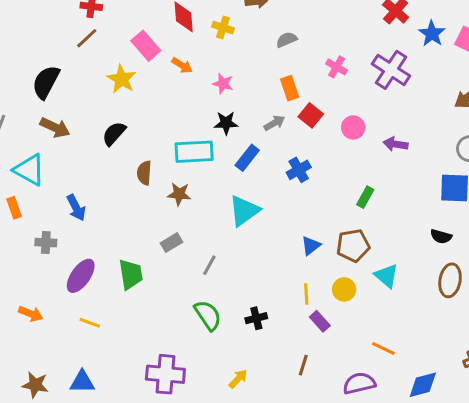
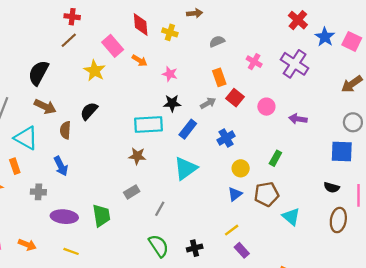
brown semicircle: (144, 173) -> (65, 130), moved
purple ellipse: (81, 276) -> (64, 217), turned 60
yellow circle: (344, 289) -> (241, 168), moved
yellow line: (306, 294) -> (232, 230), turned 56

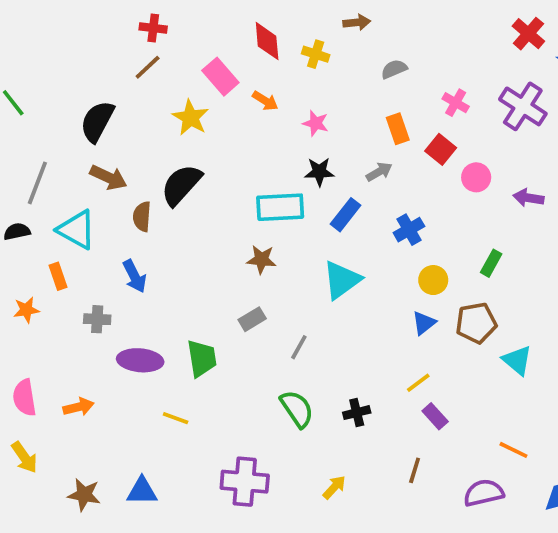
red square: (235, 98) -> (441, 149), moved
black semicircle: (89, 111) -> (181, 185), size x1.4
orange arrow: (27, 245) -> (79, 407), turned -36
yellow line: (71, 251) -> (176, 418), moved

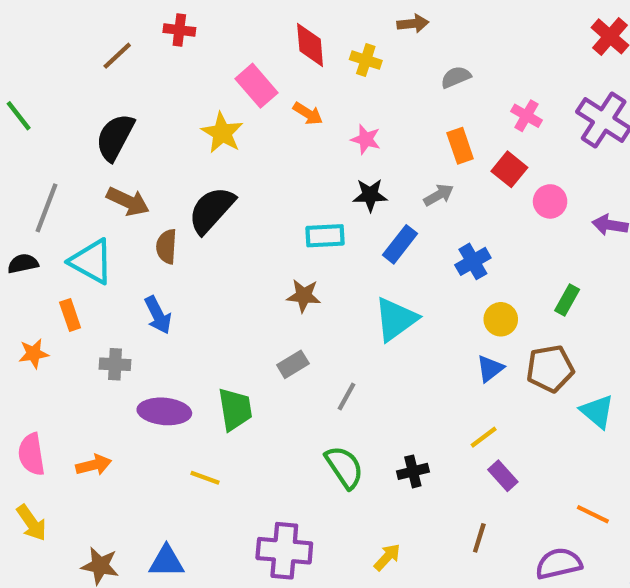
brown line: (148, 67) -> (117, 56), moved
cyan rectangle: (280, 207) -> (325, 236), size x0.7

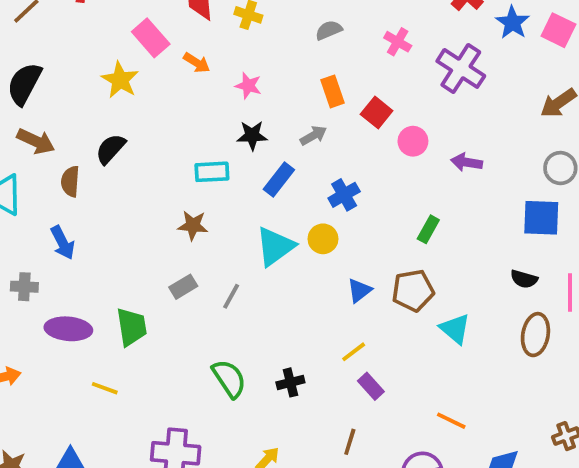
pink cross: (526, 116) -> (398, 42), moved
black semicircle: (211, 210) -> (110, 149), size x0.7
yellow circle: (501, 319) -> (323, 239), moved
gray line: (346, 396) -> (231, 296), moved

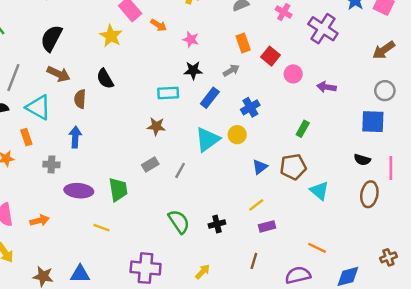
black semicircle: (110, 149) -> (105, 79), turned -72
blue arrow: (63, 243) -> (75, 137), turned -150
purple rectangle: (371, 386) -> (267, 226), turned -63

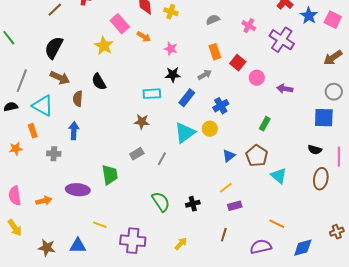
brown pentagon: (293, 167) -> (257, 156), turned -30
purple ellipse: (79, 191) -> (78, 190), moved
yellow line: (101, 228) -> (100, 225), moved

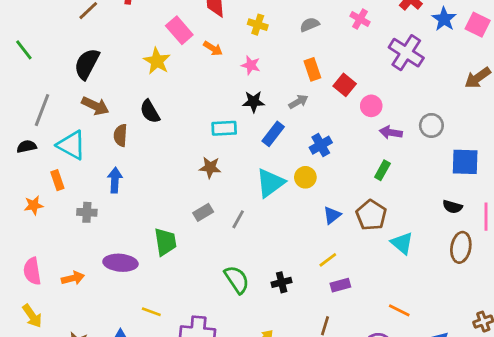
yellow cross: (171, 12) -> (258, 25), moved
pink cross: (249, 26) -> (360, 19), moved
purple arrow: (285, 89) -> (391, 132), moved
gray circle: (334, 92) -> (431, 125), moved

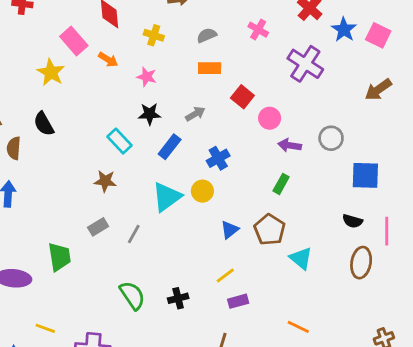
orange rectangle: (312, 69) -> (210, 68), moved, turned -70
cyan rectangle: (224, 128) -> (120, 141), turned 50

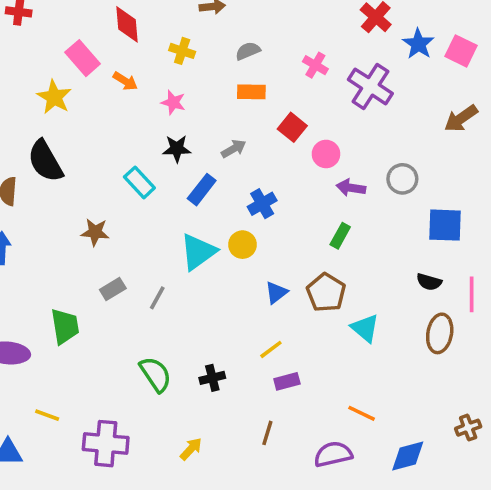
pink cross: (258, 30) -> (315, 65), moved
black semicircle: (44, 124) -> (45, 161), size x1.4
brown star: (105, 181) -> (95, 232), moved

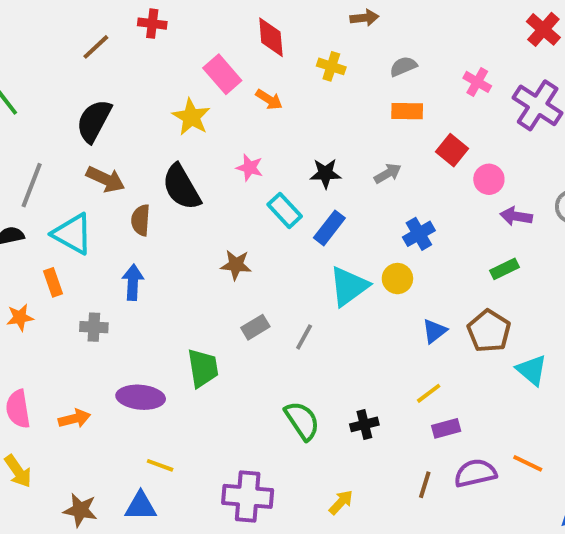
pink star: (173, 102) -> (250, 168), moved
blue rectangle: (202, 190) -> (329, 228), moved
green rectangle: (340, 236) -> (504, 269), turned 35
yellow line: (47, 415) -> (160, 465), moved
purple semicircle: (333, 454) -> (475, 473), moved

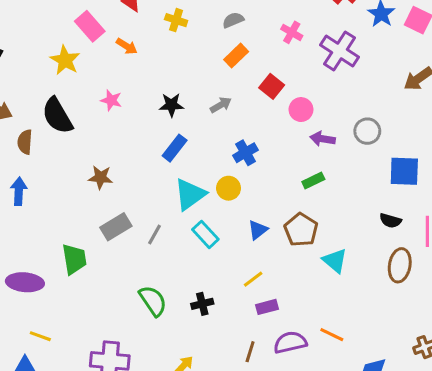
orange rectangle: (407, 111) -> (236, 56), turned -45
cyan rectangle: (285, 210) -> (205, 234), moved
gray rectangle: (255, 327) -> (116, 227), size x1.4

